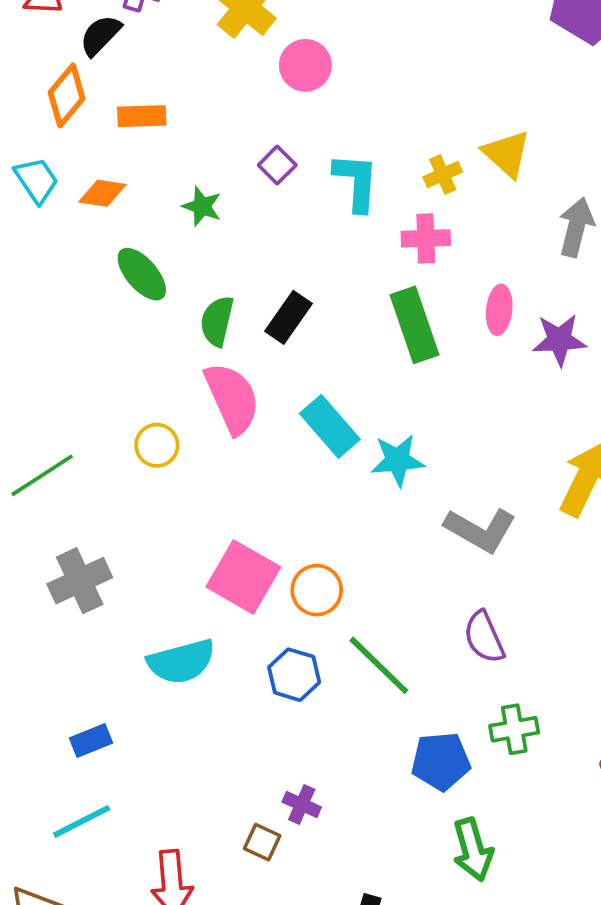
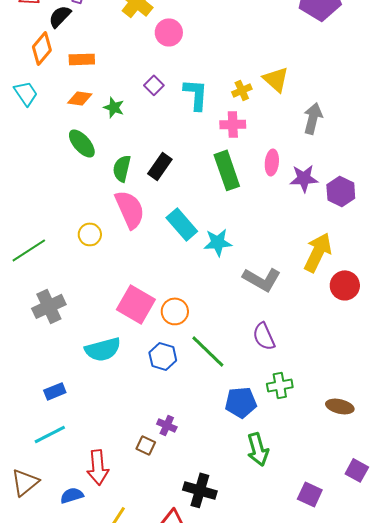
orange diamond: (102, 193) -> (80, 98), moved

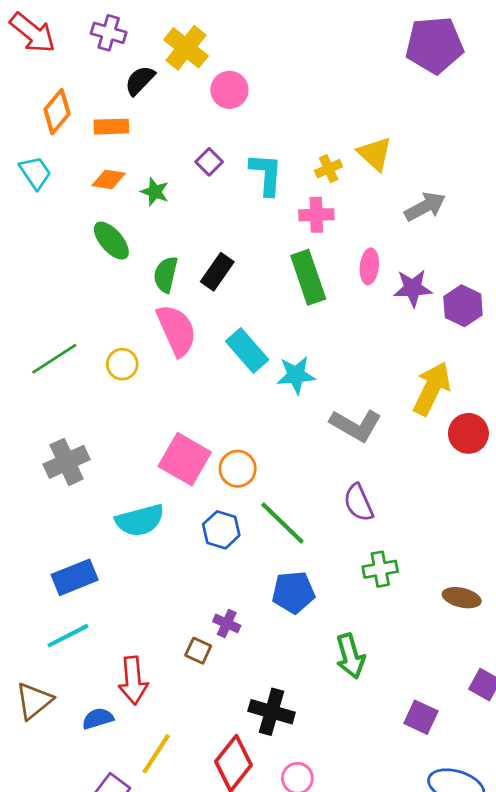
black semicircle: (60, 16) -> (140, 80), moved
gray arrow: (313, 118) -> (425, 207), turned 48
green line: (29, 250) -> (54, 359), moved
blue rectangle: (55, 391) -> (75, 577), size x1.5
blue pentagon: (241, 402) -> (293, 592), moved

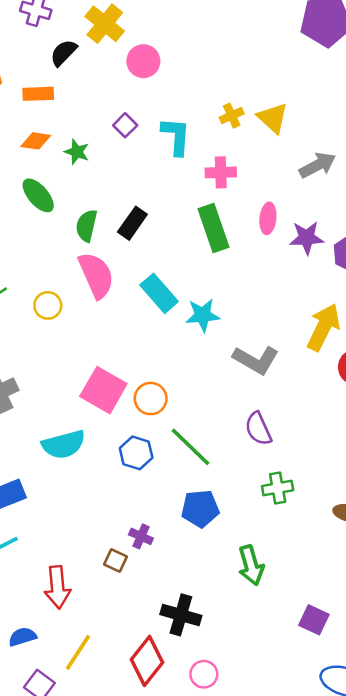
yellow cross: (329, 169) -> (232, 116), moved
blue semicircle: (98, 719) -> (22, 637), moved

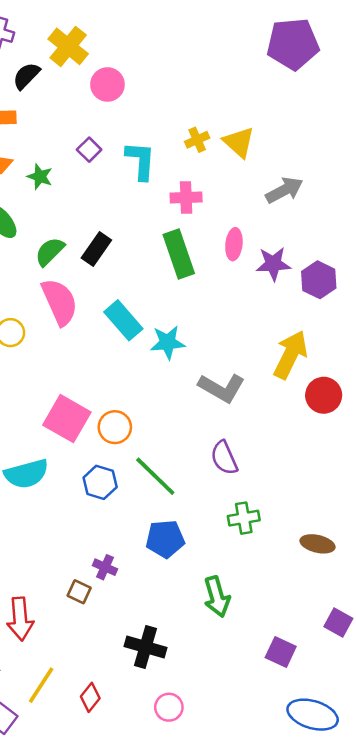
green semicircle: (87, 226) -> (50, 252), turned 32
red diamond: (147, 661) -> (90, 697), moved, size x0.6

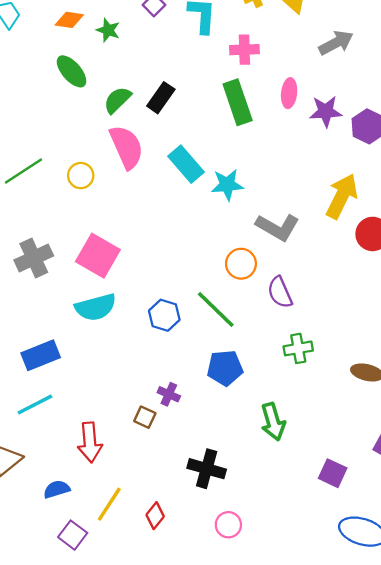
pink square: (67, 419) -> (98, 256), moved
orange circle: (115, 427) -> (241, 264), moved

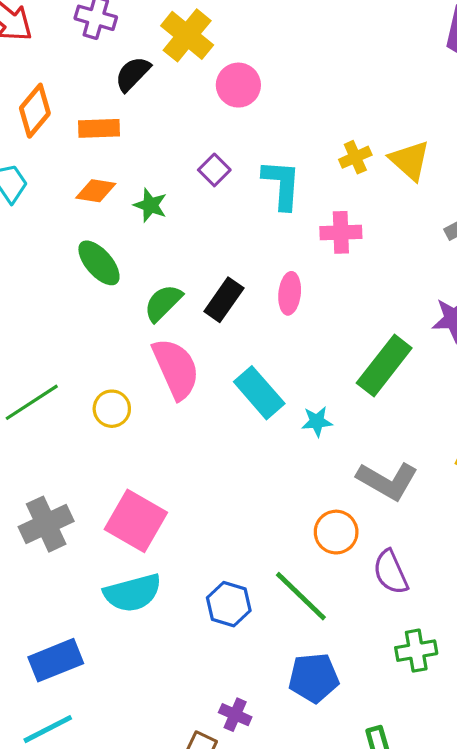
pink ellipse: (289, 93) -> (290, 293), moved
green rectangle: (238, 102) -> (384, 365), moved, turned 57
cyan star: (227, 185) -> (317, 422), size x0.7

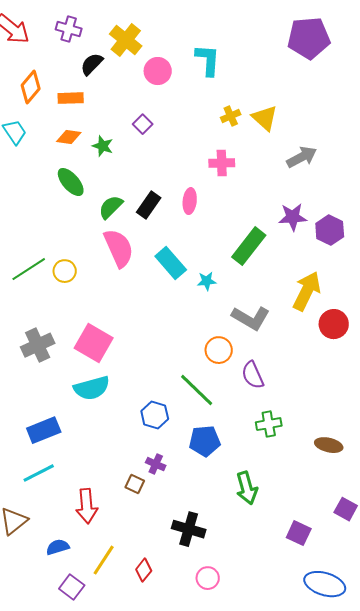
cyan L-shape: (282, 184) -> (208, 60), moved
yellow circle: (112, 409) -> (65, 271), moved
blue hexagon: (229, 604) -> (155, 415), moved

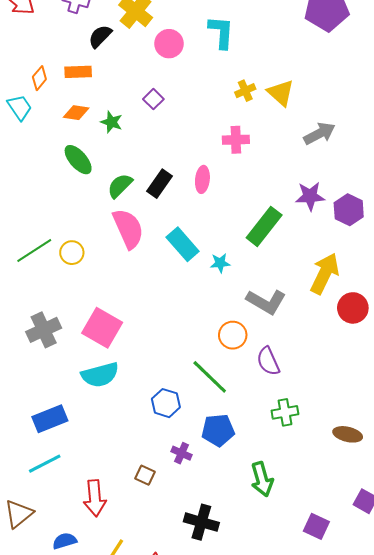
orange diamond: (31, 87) -> (39, 78), moved, size x0.7
purple cross: (156, 464) -> (182, 453), moved

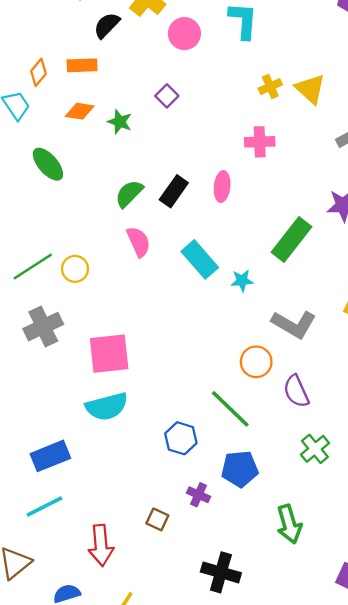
green ellipse: (78, 160) -> (48, 164), moved
pink semicircle: (128, 229) -> (139, 242), size x0.7
pink square: (102, 328) -> (109, 354), turned -36
gray cross: (44, 330) -> (43, 327), moved
green cross: (285, 412) -> (315, 449), turned -30

